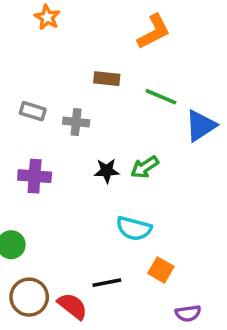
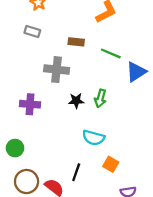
gray rectangle: (33, 111) -> (32, 31), moved
gray cross: (76, 122) -> (57, 70), size x1.5
green arrow: (145, 167) -> (100, 98), turned -42
black line: (107, 283) -> (76, 172), turned -60

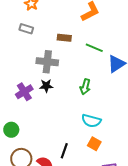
black star: (76, 101) -> (46, 86), moved
purple cross: (30, 104) -> (24, 92), turned -36
cyan semicircle: (93, 138) -> (91, 121), moved

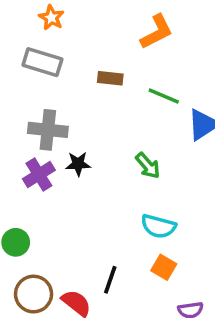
gray rectangle: (26, 29) -> (42, 62), size x1.5
gray cross: (47, 62) -> (48, 130), moved
green arrow: (85, 87) -> (148, 166), turned -56

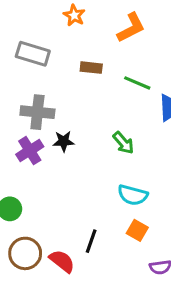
orange star: (51, 18) -> (74, 15), moved

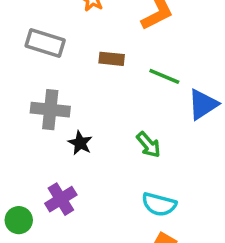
black star: (64, 141) -> (80, 143), turned 30
purple cross: (30, 151) -> (61, 199), moved

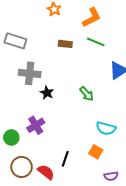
gray rectangle: (45, 43) -> (15, 41), moved
green line: (164, 76) -> (96, 42), moved
cyan semicircle: (159, 204) -> (106, 128), moved

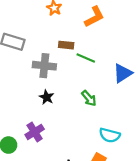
green line: (96, 42) -> (86, 58), moved
gray cross: (30, 73) -> (44, 66), moved

